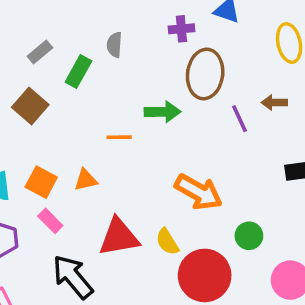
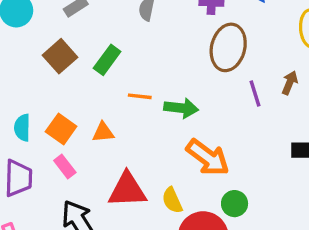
green rectangle: (78, 72) -> (107, 60), moved
brown arrow: (274, 103) -> (290, 83), turned 105
green arrow: (162, 112) -> (181, 108), moved
green circle: (249, 236) -> (235, 204), moved

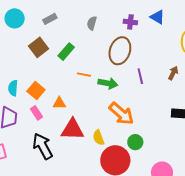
brown ellipse: (228, 47) -> (120, 51), moved
purple line: (255, 94) -> (140, 76), moved
orange triangle: (103, 132) -> (59, 103), moved

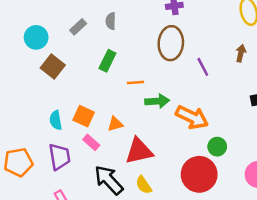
gray semicircle: (92, 23) -> (111, 21), moved
brown square: (38, 47) -> (53, 66), moved
green arrow: (108, 83) -> (157, 101), moved
yellow semicircle: (99, 138) -> (144, 185), moved

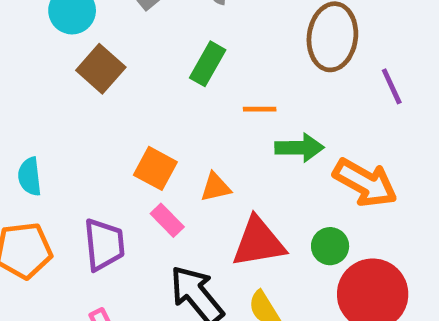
cyan semicircle: (56, 120) -> (30, 177), moved
green circle: (217, 147) -> (330, 246), moved

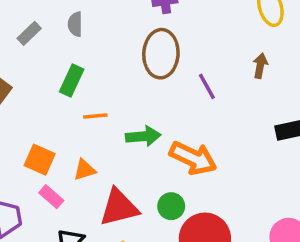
orange line: (260, 109) -> (95, 116), moved

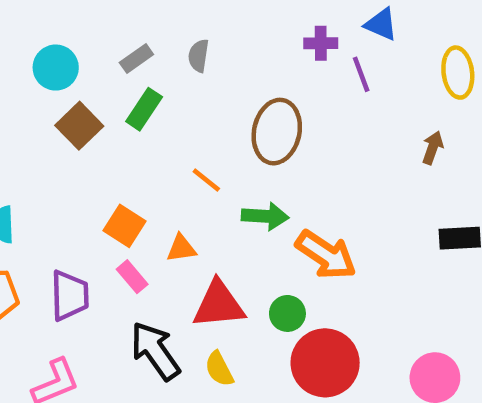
brown ellipse: (161, 54) -> (277, 132), moved
green rectangle: (72, 81) -> (144, 109), moved
purple line: (207, 86) -> (361, 74), moved
orange line: (95, 116) -> (206, 180), turned 35

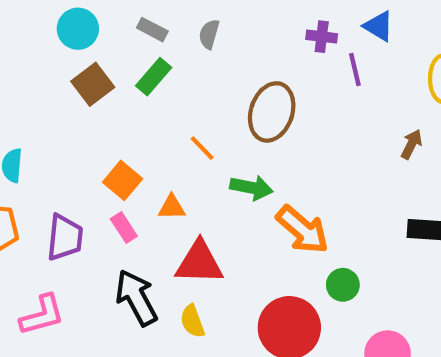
gray rectangle: (136, 58) -> (152, 30), turned 56
green circle: (287, 313) -> (343, 285), moved

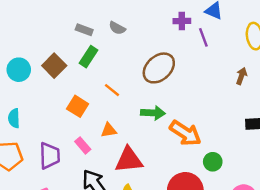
cyan circle: (78, 29) -> (19, 70), moved
gray semicircle: (209, 34) -> (117, 28), turned -70
brown ellipse: (272, 112) -> (159, 68), turned 36
orange line: (202, 148) -> (112, 90), moved
orange square: (123, 180) -> (78, 106), moved

